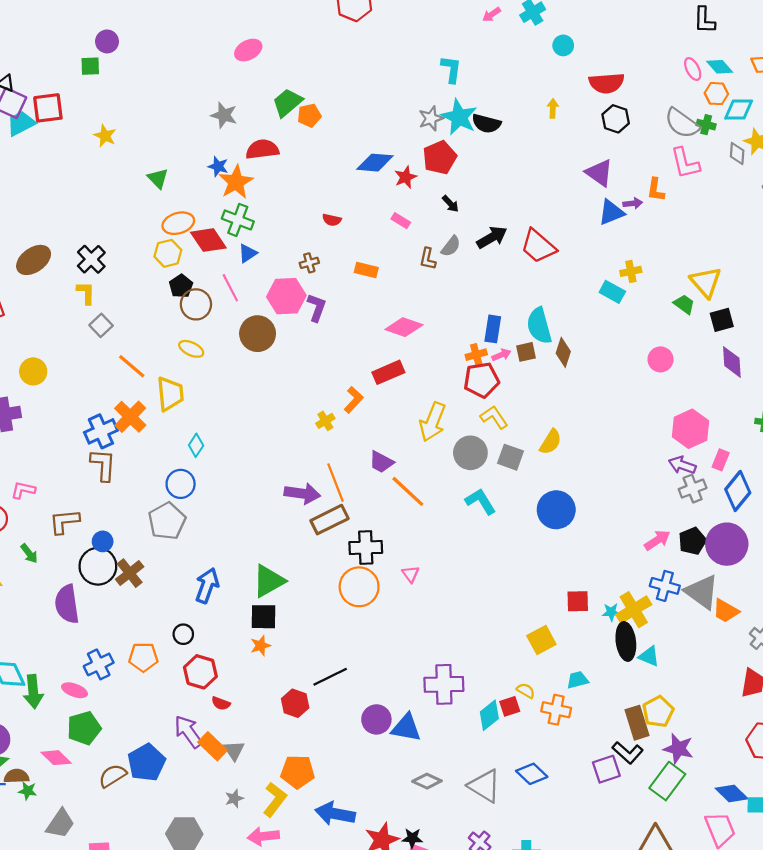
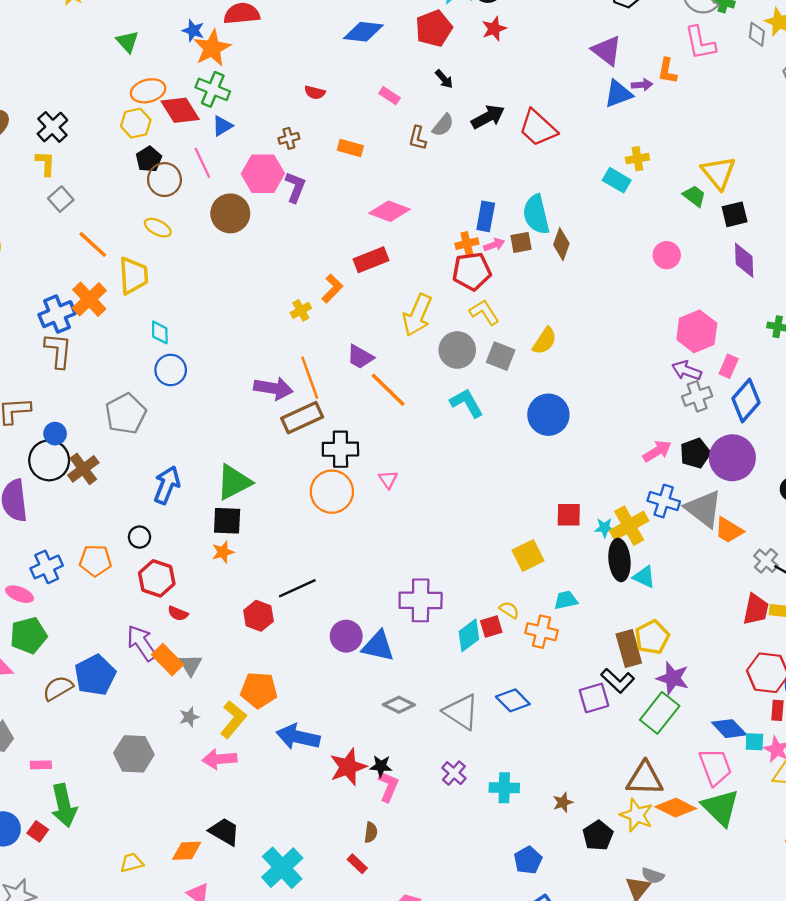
red star: (406, 177) -> (494, 29), moved
cyan diamond: (196, 445) -> (160, 332), turned -35
blue circle: (181, 484) -> (171, 370), moved

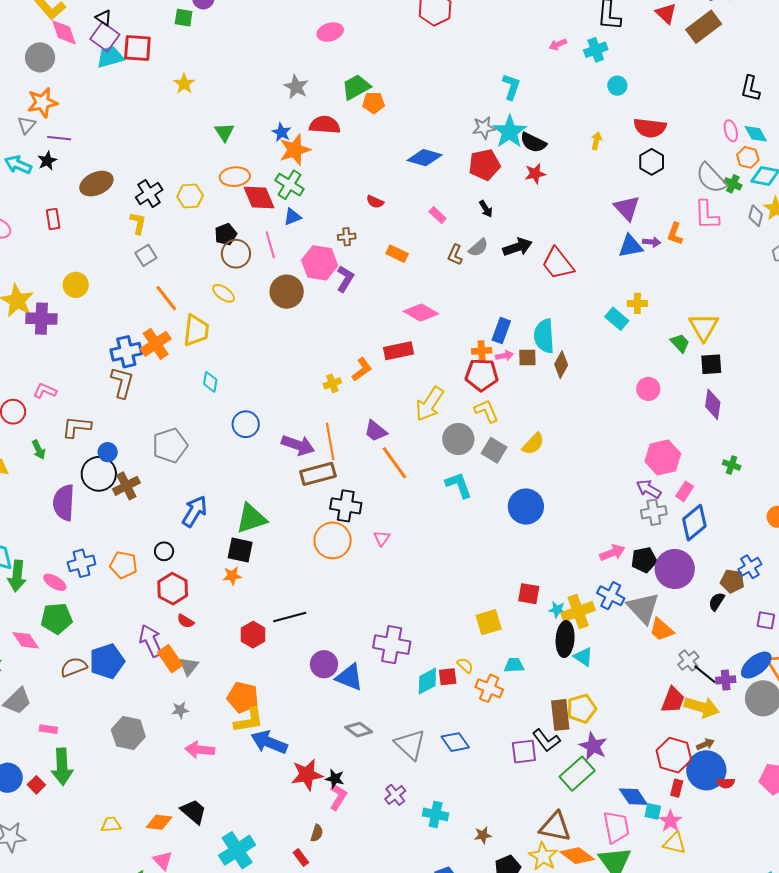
yellow hexagon: (136, 123) -> (190, 196), moved
blue circle: (171, 370) -> (246, 424), moved
yellow L-shape: (233, 719) -> (249, 721), moved, turned 32

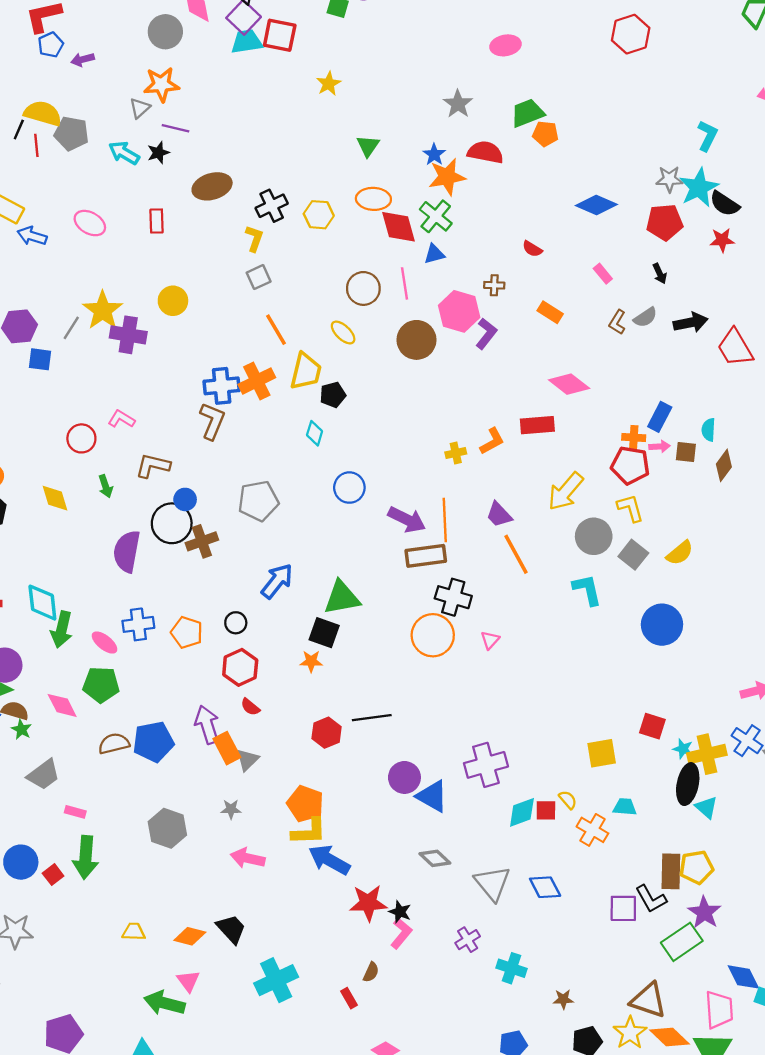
black pentagon: (226, 234) -> (333, 395), moved
cyan semicircle: (544, 336) -> (708, 430), size x0.6
purple cross: (392, 645) -> (486, 765), turned -33

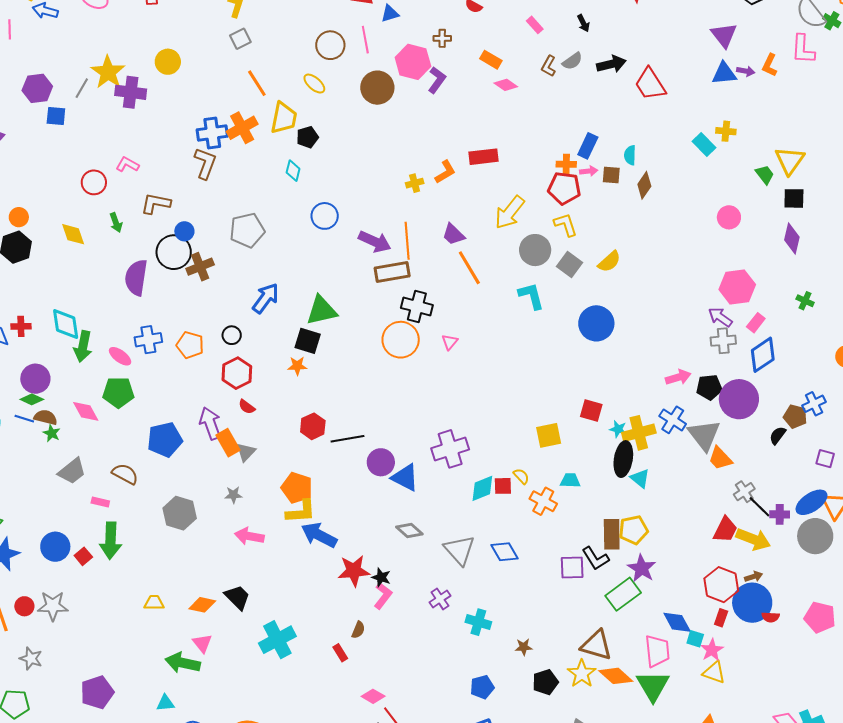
pink diamond: (569, 384) -> (506, 85), moved, size x0.7
black line: (372, 718) -> (348, 439), moved
brown semicircle: (114, 744) -> (125, 474), moved, turned 44

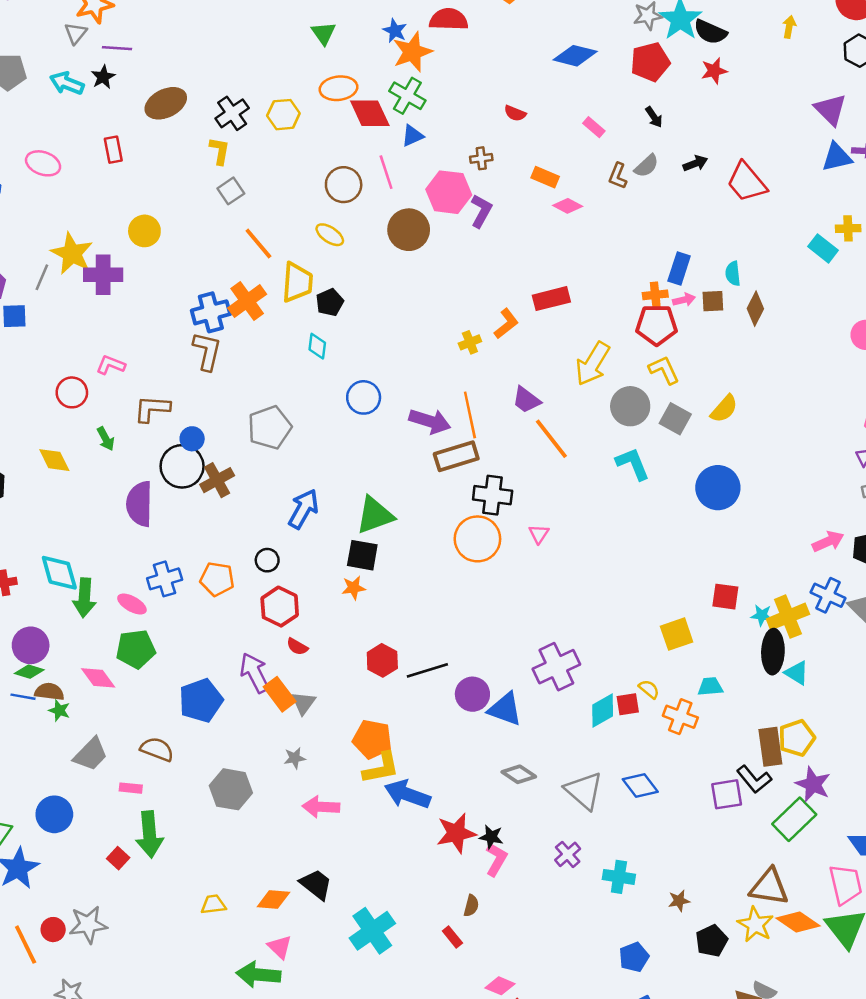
black arrow: (611, 64) -> (695, 163), size x0.7
blue circle: (55, 547) -> (54, 814), moved

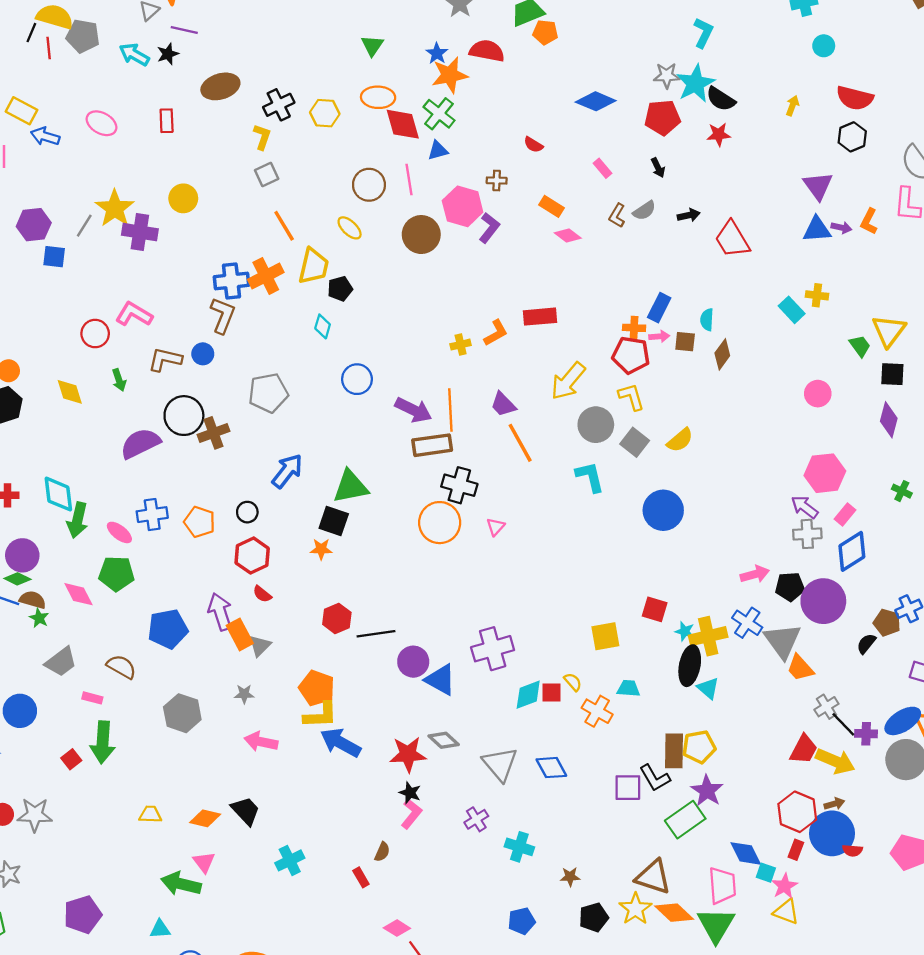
pink L-shape: (111, 365) -> (134, 314), size x1.4
blue circle: (192, 439) -> (203, 354), moved
purple semicircle: (139, 504) -> (140, 443), turned 54
red star: (456, 833) -> (408, 754), moved
cyan cross: (372, 931) -> (290, 860), size x0.7

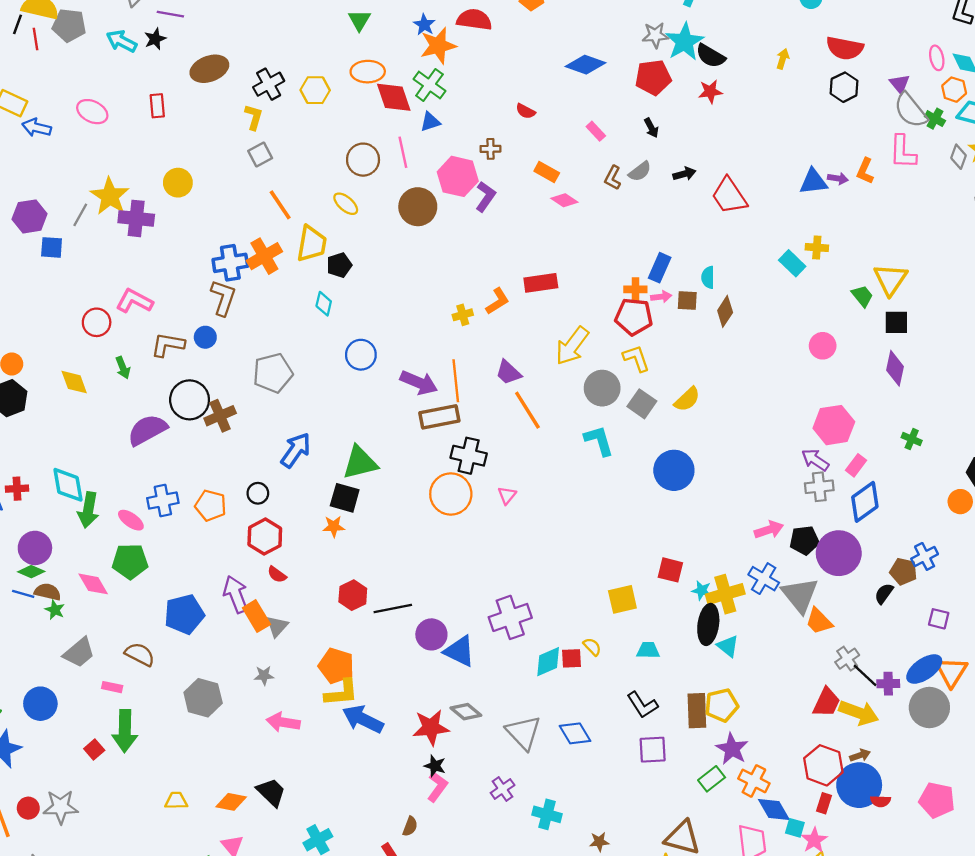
purple triangle: (818, 186) -> (900, 84), moved, size x0.7
orange cross: (597, 711) -> (754, 781), moved
black L-shape: (655, 778) -> (642, 705), moved
green rectangle: (685, 820) -> (712, 779), size x0.7

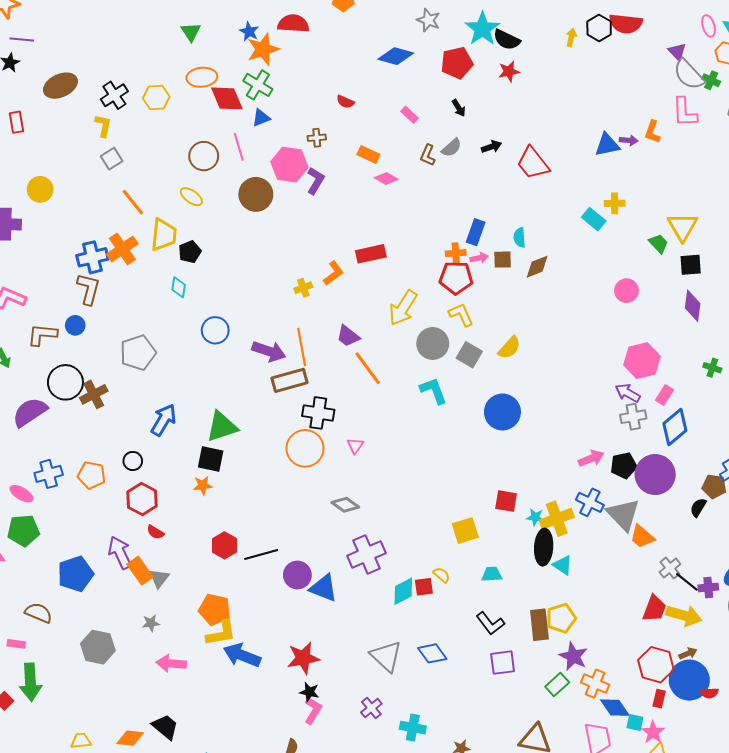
gray star: (655, 35) -> (428, 20), moved, turned 30
black hexagon: (844, 87) -> (599, 28), moved
brown diamond: (725, 311) -> (537, 267), turned 40
gray diamond: (466, 712) -> (345, 505), moved

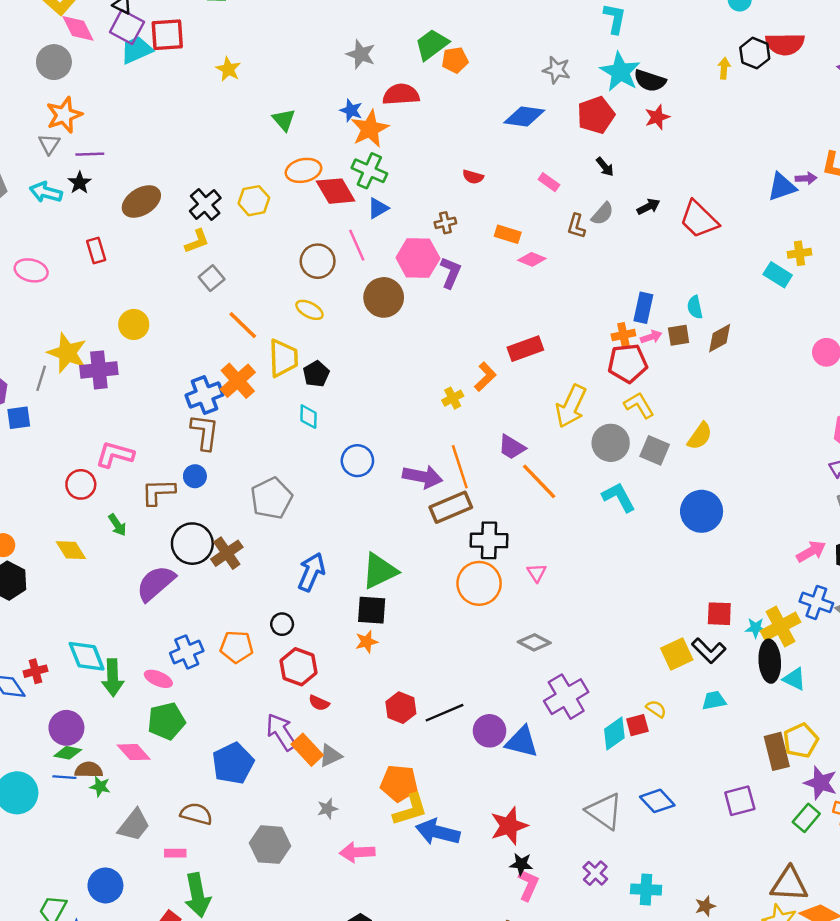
yellow L-shape: (103, 126) -> (197, 241), turned 65
gray triangle: (159, 578) -> (330, 756), turned 35
black L-shape: (490, 623) -> (709, 651), moved

